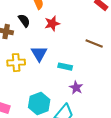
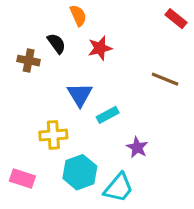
yellow cross: (16, 63) -> (53, 135), moved
cyan rectangle: (65, 67) -> (108, 115), moved, turned -40

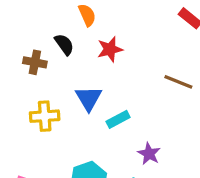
yellow cross: (53, 135) -> (45, 116), moved

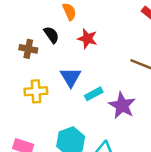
red star: (110, 49) -> (87, 39), turned 30
purple star: (149, 154) -> (122, 105), moved, size x1.5

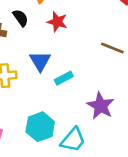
purple star: (122, 105) -> (101, 106), moved

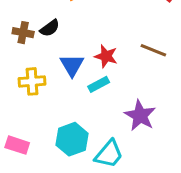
black semicircle: (21, 18) -> (50, 28), moved, turned 90
red star: (57, 22) -> (106, 56), moved

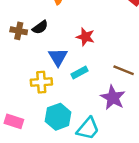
brown line: (153, 50) -> (124, 70), moved
red star: (106, 56) -> (85, 37), moved
yellow cross: (32, 81) -> (41, 82), moved

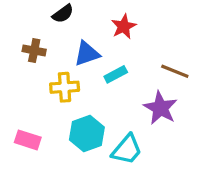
brown cross: (19, 31) -> (34, 50), moved
red star: (85, 37) -> (124, 26), turned 30
blue triangle: (58, 57) -> (87, 54), turned 42

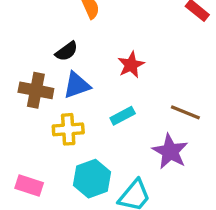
brown cross: (34, 50) -> (36, 90), size x1.4
blue triangle: (87, 54) -> (77, 85), moved

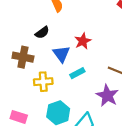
blue triangle: (77, 85) -> (61, 54), moved, turned -48

